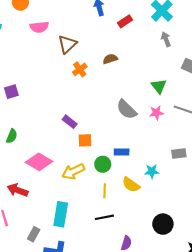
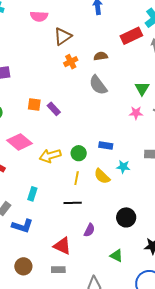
red rectangle: (125, 21) -> (131, 36), moved, size x1.5
gray semicircle: (127, 109) -> (98, 85), moved
orange square: (85, 140) -> (34, 104), moved
blue rectangle: (122, 152) -> (106, 145), moved
cyan rectangle: (61, 214) -> (32, 194), size x0.6

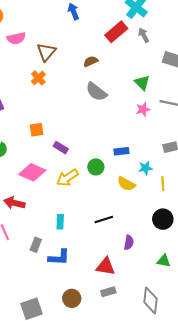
orange cross: (71, 62) -> (38, 78), moved
purple rectangle: (54, 109) -> (61, 148), moved
yellow line: (77, 178) -> (163, 184), moved

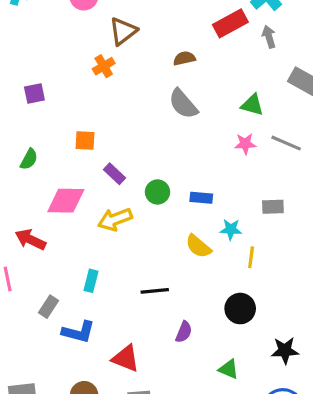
green triangle: (142, 83) -> (252, 105), turned -42
green circle: (96, 167) -> (157, 192), moved
pink diamond: (32, 172) -> (66, 201), turned -35
red triangle: (106, 266) -> (126, 358), moved

